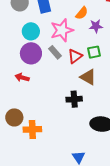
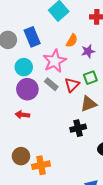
brown triangle: (88, 77) -> (88, 104), turned -42

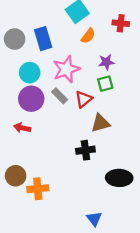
orange semicircle: (72, 41) -> (88, 36), moved
green square: (90, 78) -> (105, 84), moved

